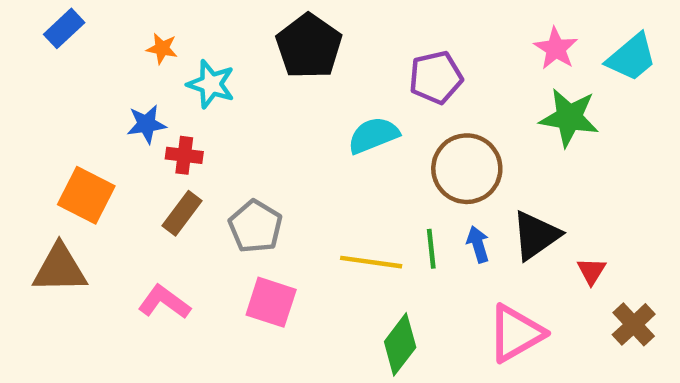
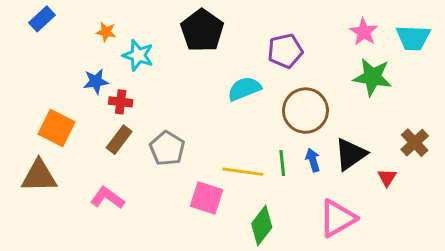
cyan trapezoid: (631, 57) -> (413, 38), turned 42
pink square: (271, 302) -> (206, 198), moved
brown cross: (634, 324) -> (415, 143), moved

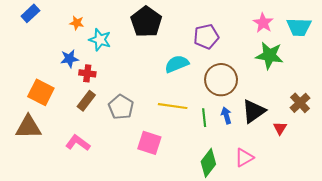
yellow line: (243, 172) -> (173, 106), moved
pink triangle: (338, 218) -> (244, 158), size x0.7
green diamond: (262, 226) -> (208, 163), moved

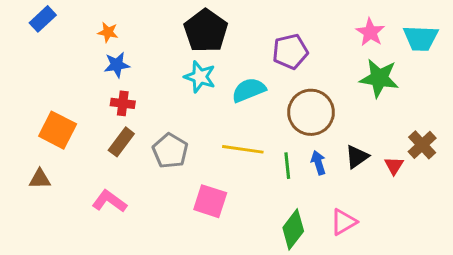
cyan star: (100, 40) -> (200, 77), moved
blue star: (69, 59) -> (117, 65), moved
black triangle: (254, 111) -> (357, 157), size x0.7
brown triangle: (28, 127) -> (40, 179), size x0.6
red triangle: (280, 128) -> (394, 166), moved

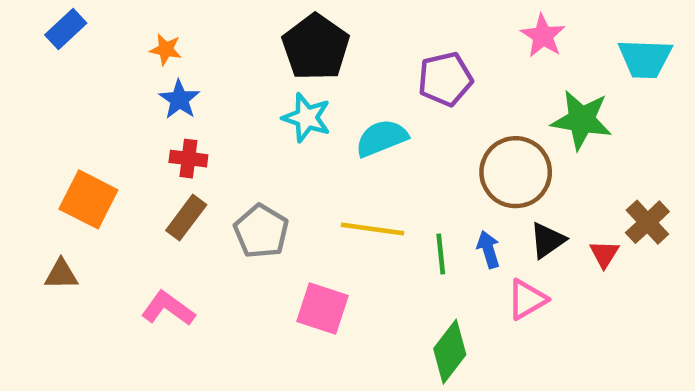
pink star: (370, 32) -> (543, 36), moved
blue star: (117, 65) -> (179, 99), turned -30
brown circle: (311, 112) -> (516, 172), moved
pink triangle: (344, 222) -> (527, 299), moved

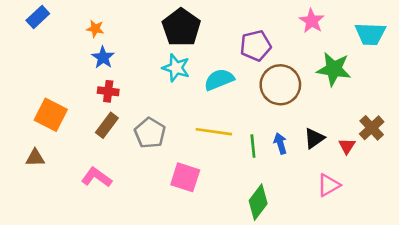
brown circle: (516, 172) -> (280, 85), moved
pink triangle: (527, 299) -> (329, 185), moved

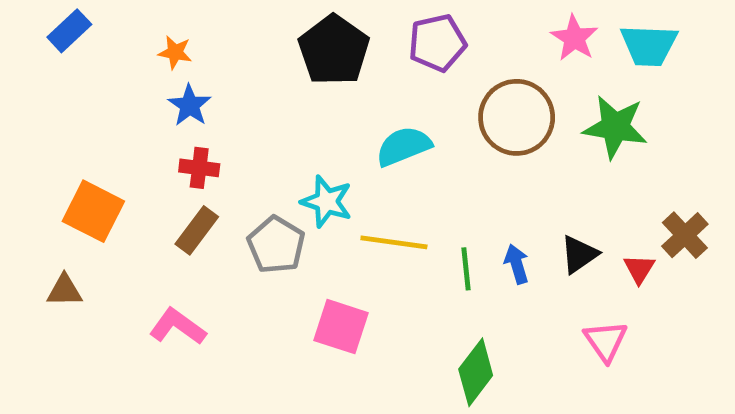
cyan trapezoid: (370, 34) -> (649, 45), moved
purple pentagon: (256, 46) -> (437, 43), moved
cyan star: (176, 68) -> (327, 202), moved
brown circle: (280, 85) -> (517, 117), moved
pink triangle: (329, 185) -> (606, 341), turned -35

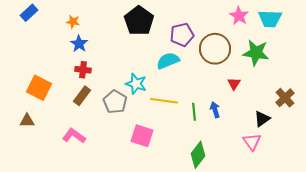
purple pentagon: (437, 43) -> (182, 35), moved
black triangle: (579, 254) -> (262, 119), moved
red triangle: (639, 269) -> (234, 84), moved

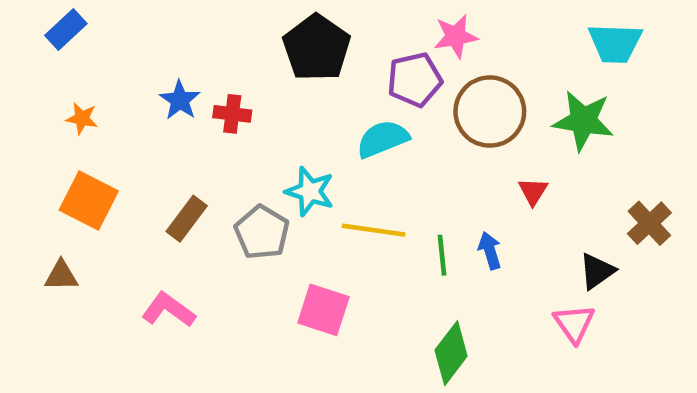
pink star: (239, 16) -> (456, 36), moved, turned 30
orange star: (73, 22) -> (82, 118), moved
red cross: (83, 70) -> (232, 114), moved

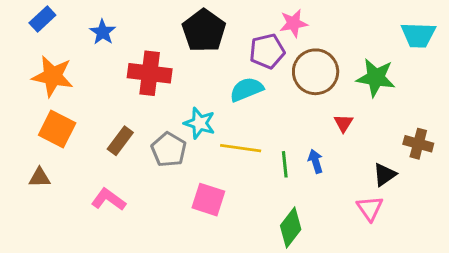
cyan trapezoid: (615, 43) -> (418, 35), moved
blue star: (180, 100) -> (103, 32), moved
red cross: (232, 114) -> (150, 73), size x1.8
orange star: (82, 118) -> (53, 76), size x2.0
brown cross: (649, 223) -> (418, 144), turned -32

